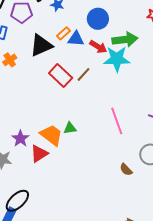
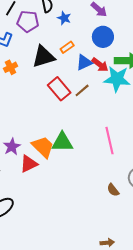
blue triangle: (76, 39) -> (84, 63), moved, turned -36
green triangle: (70, 128) -> (62, 142), size x1.6

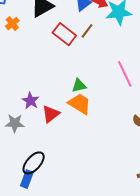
green triangle: (62, 142) -> (79, 86), size x0.7
orange trapezoid: (43, 147) -> (80, 104), moved

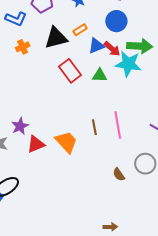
brown line: (87, 31) -> (94, 127), moved, turned -63
green triangle: (79, 86) -> (100, 75), moved

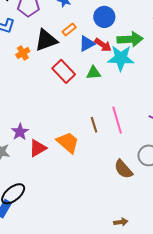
orange cross: (23, 47) -> (23, 53), moved
brown semicircle: (119, 175) -> (123, 169), size x1.5

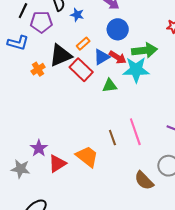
red rectangle: (64, 71) -> (81, 70), moved

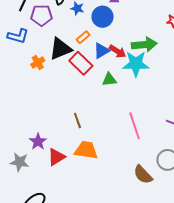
blue circle: (118, 29) -> (102, 17), moved
brown line: (112, 138) -> (77, 120), moved
orange trapezoid: (87, 156) -> (86, 150), turned -30

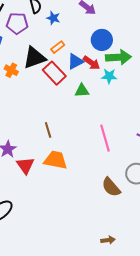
blue circle: (102, 17) -> (102, 40), moved
orange cross: (38, 63) -> (11, 70), turned -32
cyan star: (136, 64) -> (109, 76), size x0.6
red triangle: (56, 157) -> (25, 166), turned -36

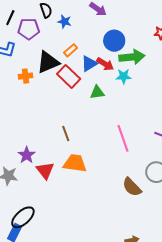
orange cross: (11, 70) -> (26, 76), turned -32

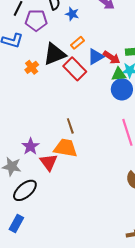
blue circle: (114, 41) -> (122, 89), moved
orange cross: (26, 76) -> (32, 67), turned -32
green triangle: (97, 92) -> (119, 74), moved
orange trapezoid: (75, 163) -> (66, 148), moved
black ellipse: (23, 217) -> (25, 190), moved

